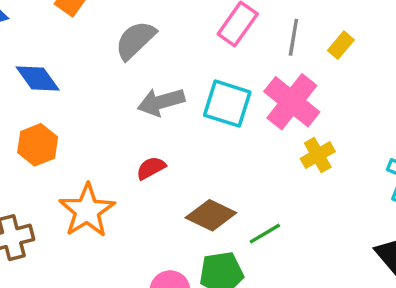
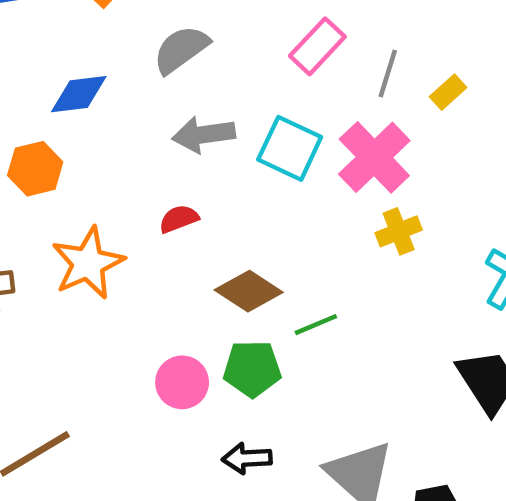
blue diamond: (38, 79) -> (79, 94), moved, turned -69

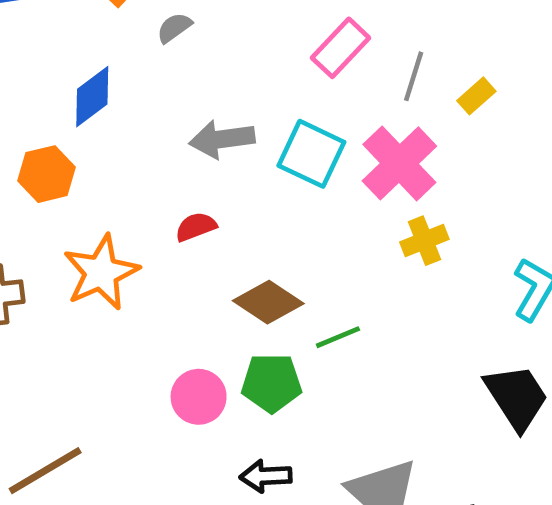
gray semicircle: (181, 49) -> (174, 28), moved, size x0.6
blue diamond: (79, 94) -> (92, 97), turned -30

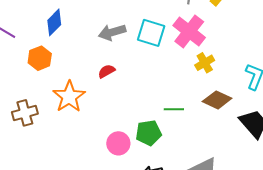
brown diamond: (268, 302) -> (217, 100), moved
green line: (338, 337) -> (174, 109), turned 30

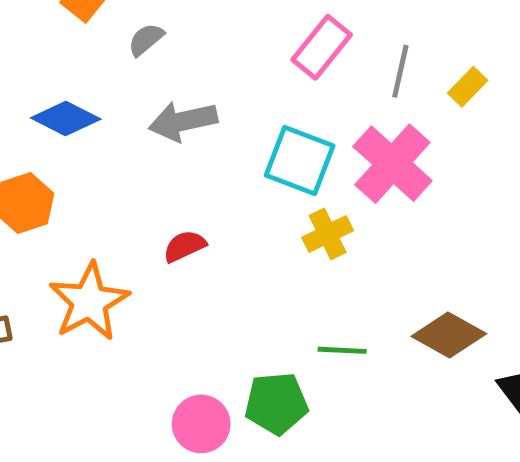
blue diamond: (54, 22) -> (66, 118), turned 68
gray arrow: (112, 32) -> (183, 121), moved
yellow cross: (205, 63) -> (328, 234), moved

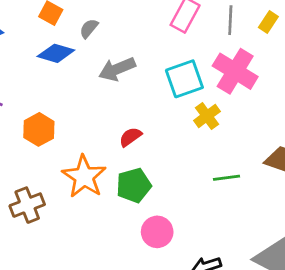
blue diamond: (66, 118) -> (56, 53), moved
cyan square: (300, 161) -> (184, 79), turned -30
green pentagon: (276, 403) -> (134, 185), moved

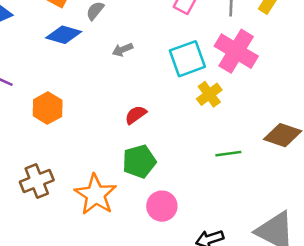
gray arrow: (117, 69) -> (123, 50), size x0.6
orange star: (84, 177) -> (96, 195), moved

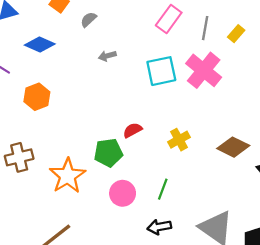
blue diamond: (64, 35) -> (40, 45), moved
yellow cross: (209, 94) -> (179, 140), moved
red semicircle: (136, 115) -> (133, 130), moved
green line: (228, 154) -> (163, 189), moved, turned -70

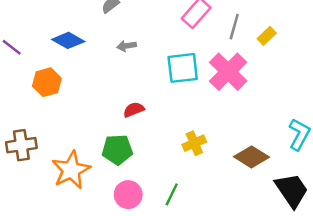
blue diamond: (40, 45) -> (68, 40), moved
red semicircle: (133, 130) -> (134, 110), moved

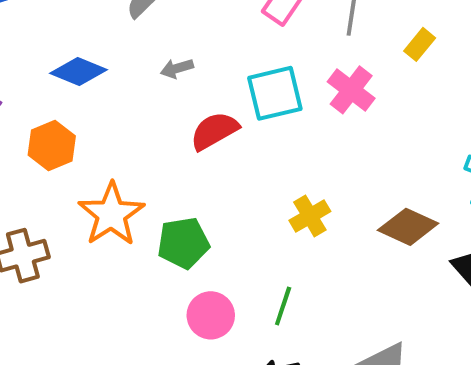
yellow rectangle: (267, 36) -> (420, 44), moved
pink cross: (228, 72) -> (351, 90), size x0.7
red semicircle: (134, 110) -> (214, 131), moved, size x1.4
orange star: (71, 170) -> (111, 214), moved

